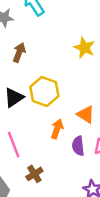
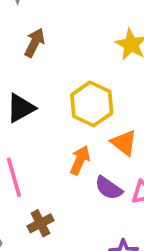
yellow hexagon: (44, 91) -> (92, 104), moved
purple semicircle: (78, 146) -> (109, 188), turned -54

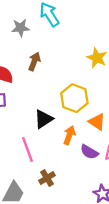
black triangle: (21, 108) -> (44, 119), moved

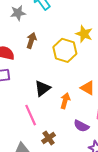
yellow hexagon: (74, 98) -> (65, 50), moved
purple semicircle: (89, 152) -> (81, 126), moved

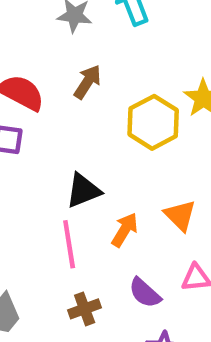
pink line: (31, 115) -> (69, 244), moved
brown cross: (49, 138) -> (85, 309), moved

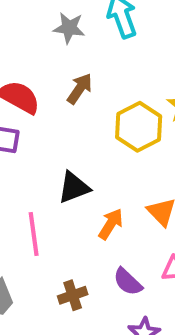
pink line: (69, 244) -> (34, 234), moved

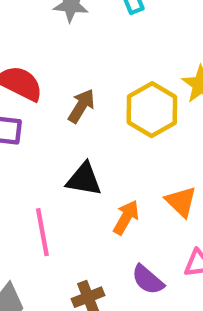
brown arrow: (80, 89) -> (81, 106), moved
black triangle: (74, 187) -> (84, 179), turned 33

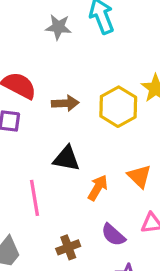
brown arrow: (81, 106) -> (65, 103), turned 55

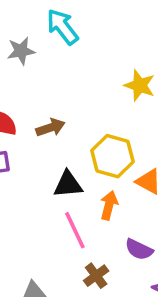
yellow hexagon: (118, 107) -> (112, 156), moved
pink line: (35, 198) -> (75, 230), moved

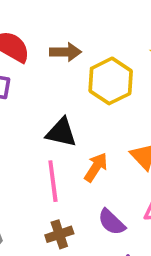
brown arrow: (50, 128) -> (65, 52), moved
yellow hexagon: (112, 156) -> (111, 81), moved

